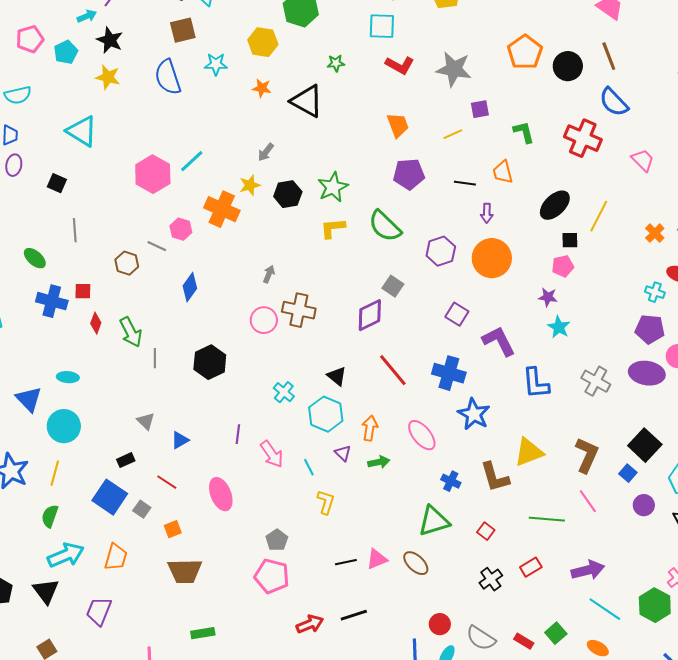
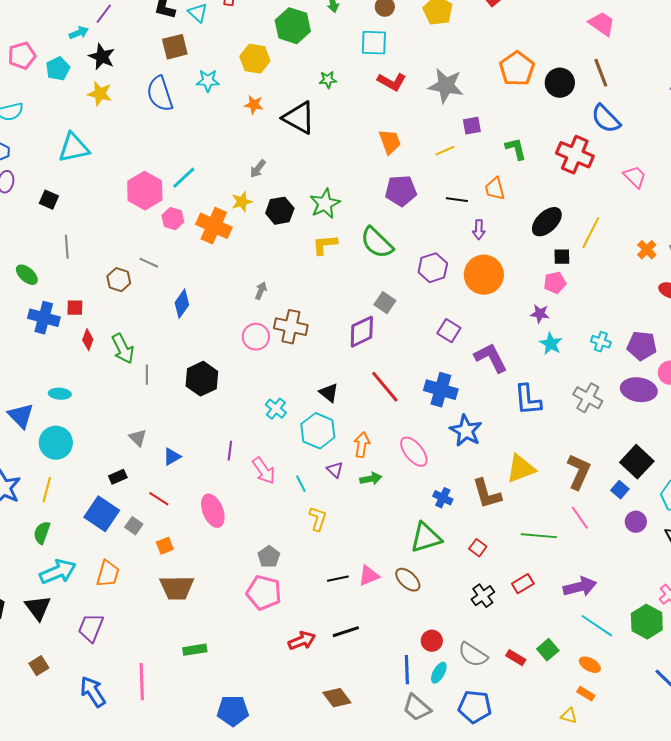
cyan triangle: (82, 131) -> (74, 148), turned -44
pink hexagon: (181, 229) -> (173, 219), moved
cyan cross: (655, 292) -> (601, 342), moved

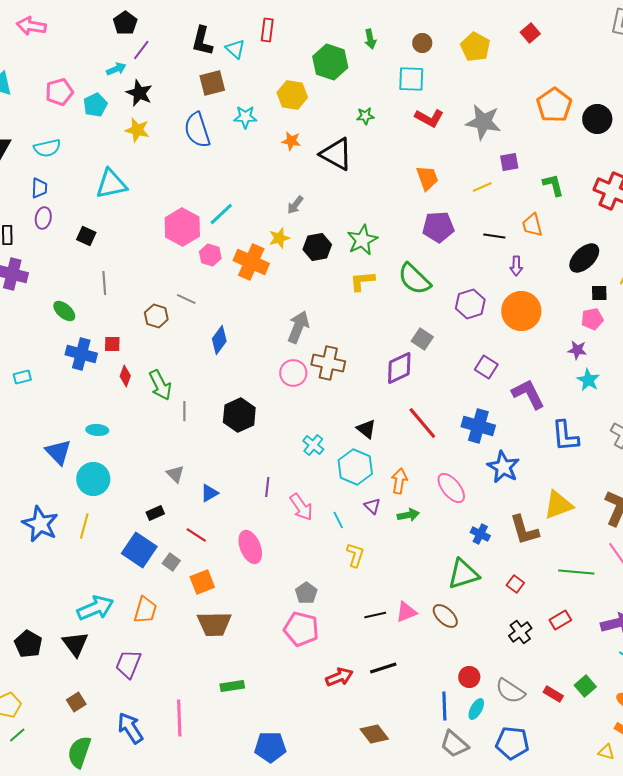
gray arrow: (261, 291) -> (298, 327), size x1.8
green semicircle: (42, 533) -> (79, 752), moved, size x1.4
orange square: (165, 546) -> (202, 582), size x1.4

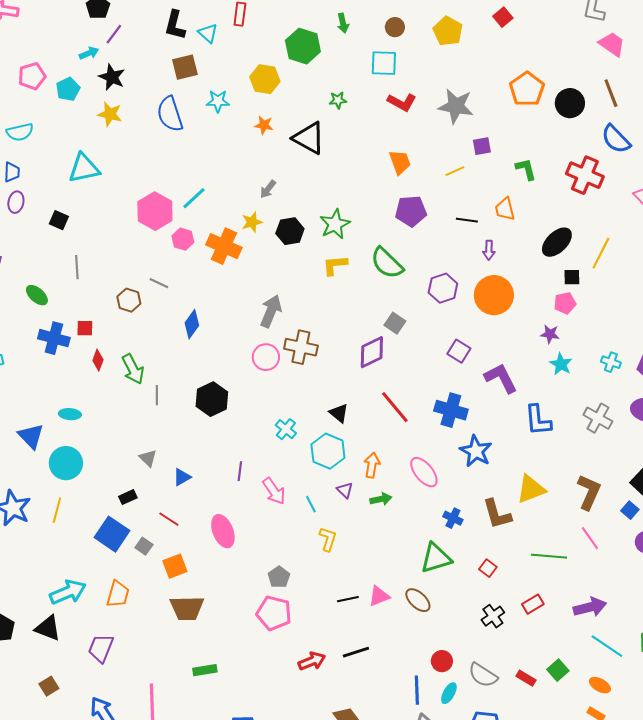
black triangle: (75, 644) -> (48, 628), turned -32

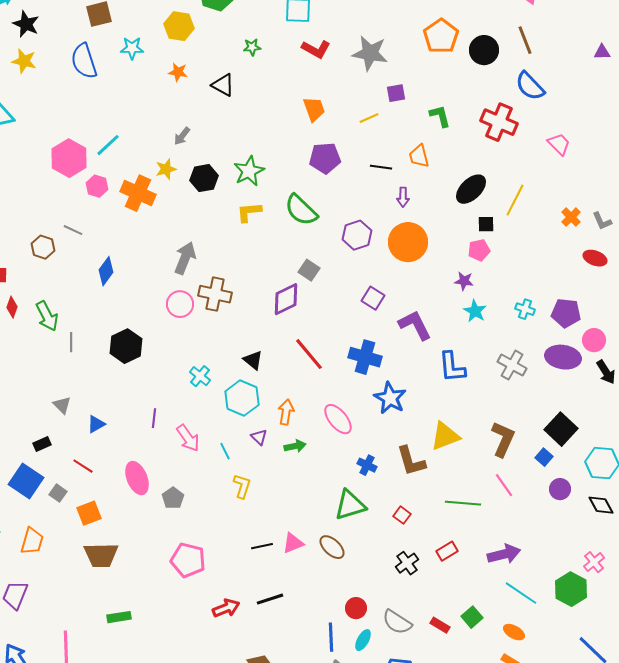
black triangle: (309, 138) -> (223, 85), size x0.7
gray pentagon: (279, 577) -> (173, 498), moved

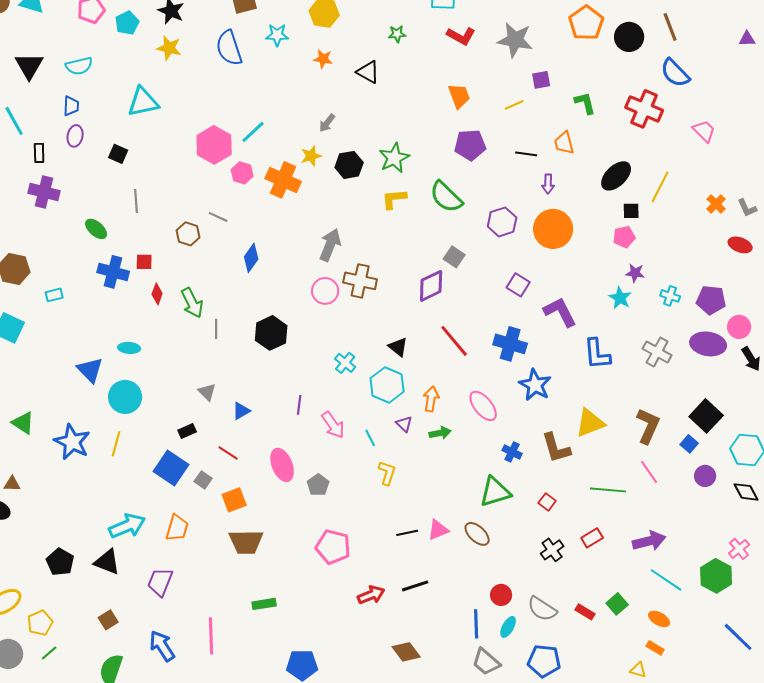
purple star: (464, 281) -> (635, 273), moved

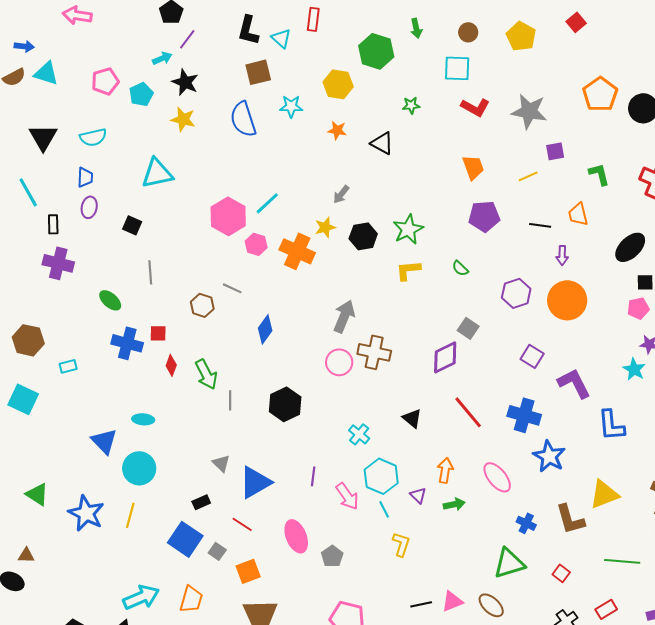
green semicircle: (446, 197) -> (460, 268), size x0.5
cyan hexagon: (387, 385) -> (381, 476), moved
blue triangle: (241, 411) -> (255, 482), size x1.8

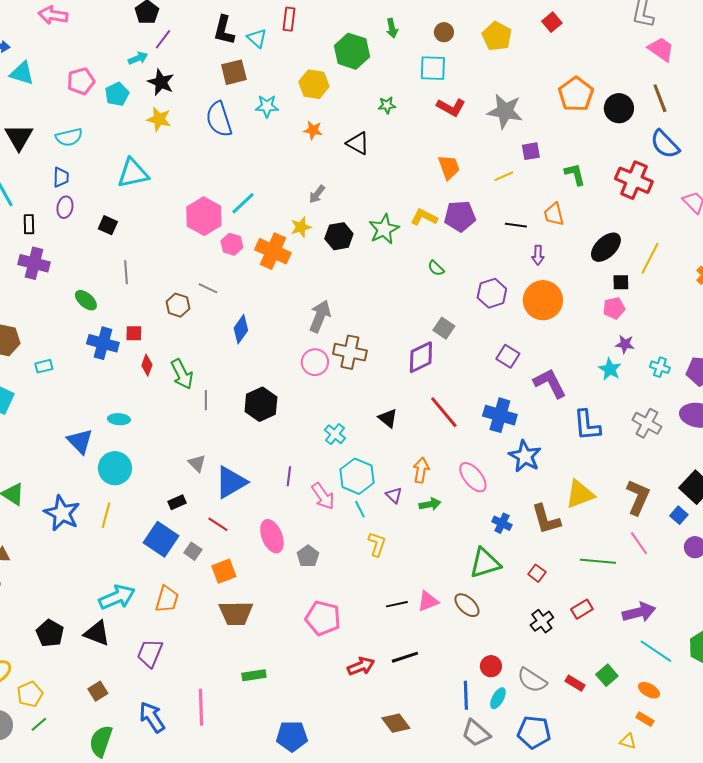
yellow L-shape: (408, 270) -> (424, 217), moved, turned 32

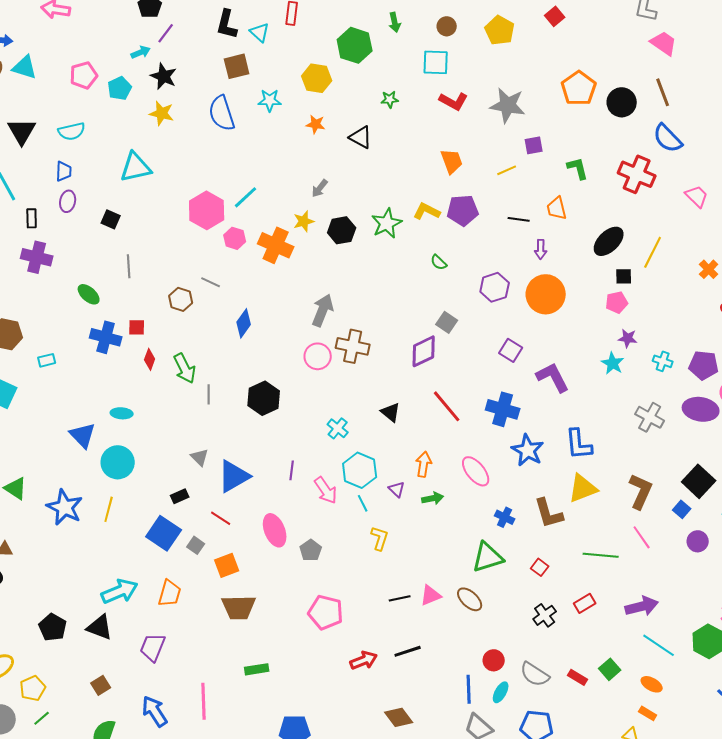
blue L-shape: (587, 425) -> (579, 444), moved

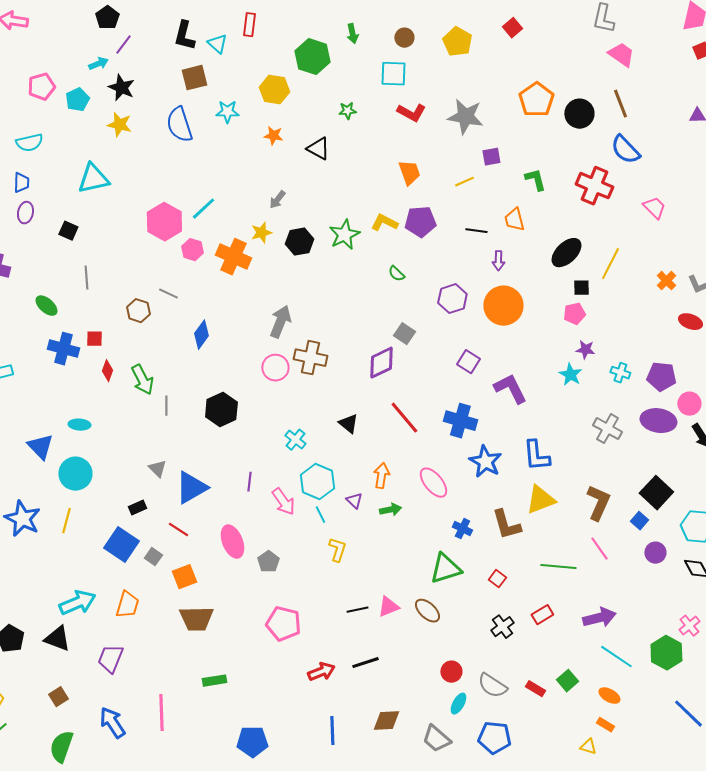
blue line: (469, 689) -> (332, 731), moved
brown diamond: (399, 717) -> (386, 721), moved, turned -56

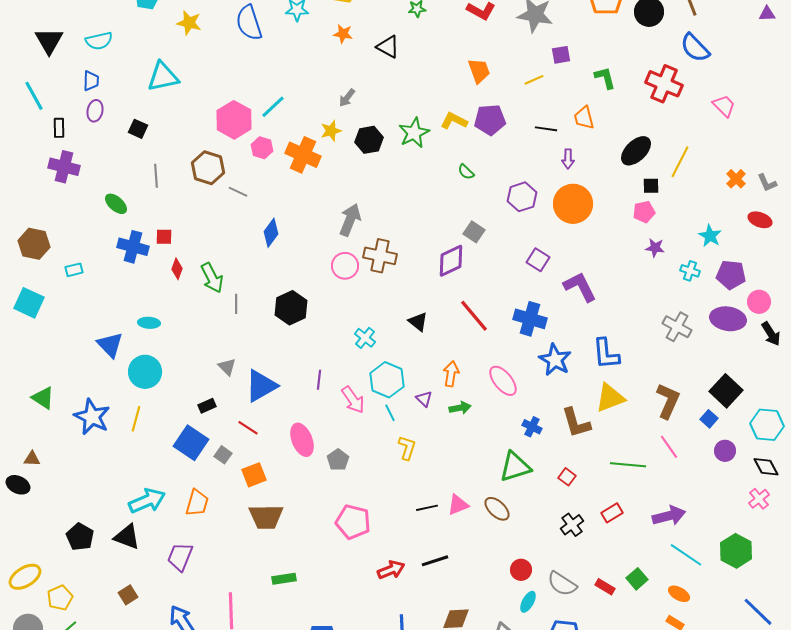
brown hexagon: (138, 311) -> (208, 168), moved, size x1.4
cyan star: (570, 375) -> (710, 236), moved
pink cross: (689, 626) -> (759, 499), moved

